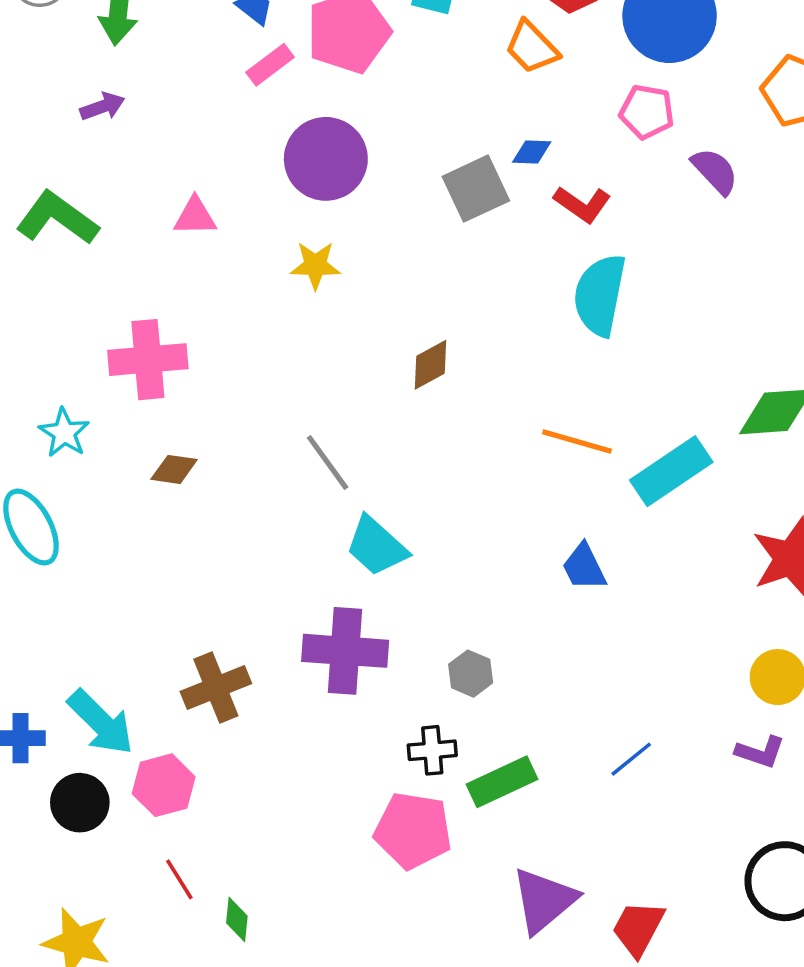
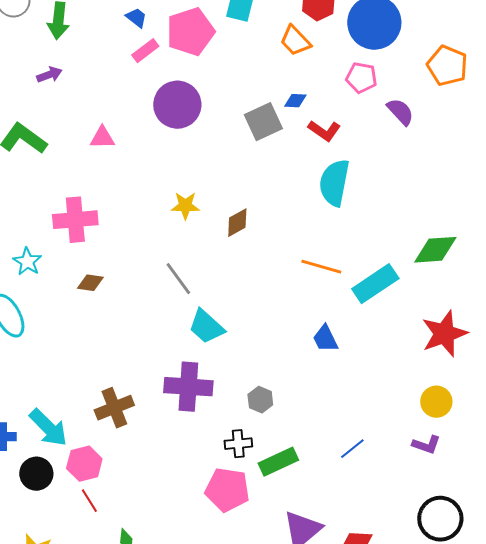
yellow star: (315, 265) -> (185, 206), moved
red line: (179, 879) -> (89, 501), moved

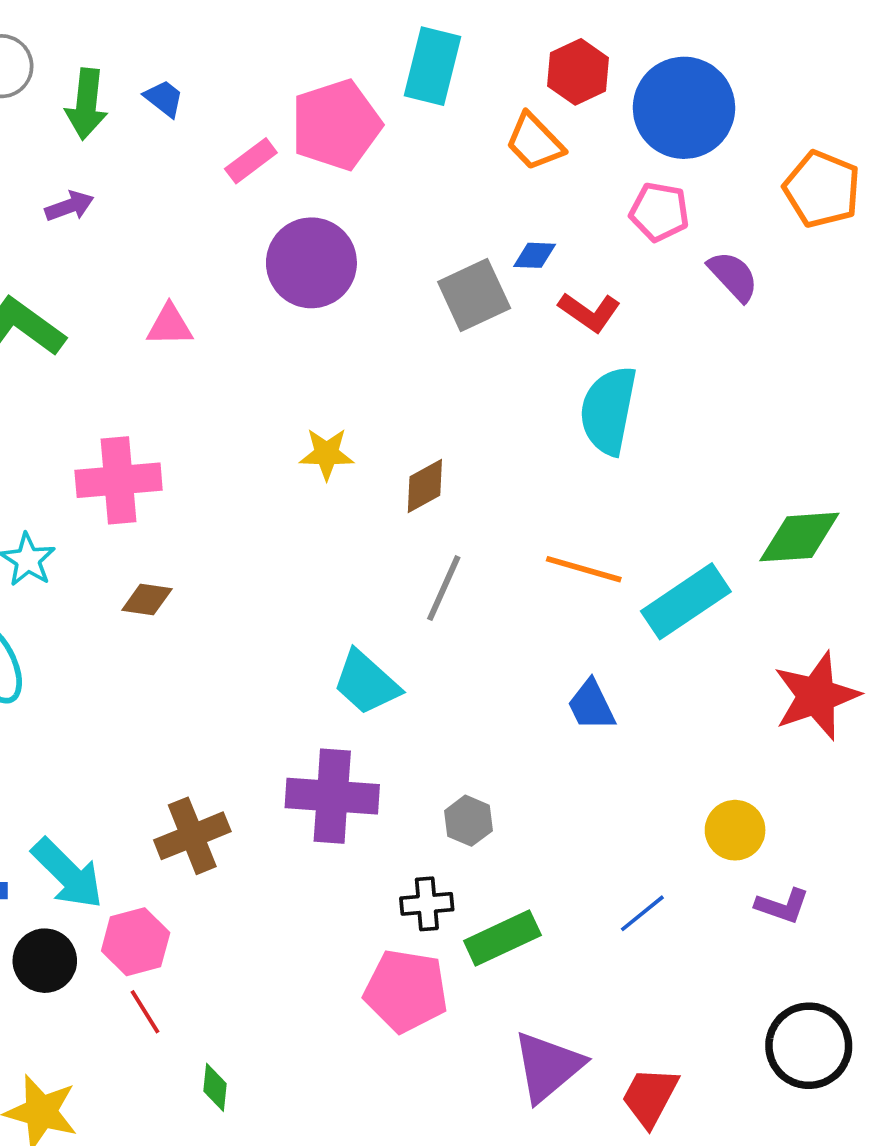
blue trapezoid: (136, 18) -> (164, 98), moved
gray line: (178, 279) -> (444, 588), moved, turned 60
yellow circle: (436, 402) -> (735, 830), moved

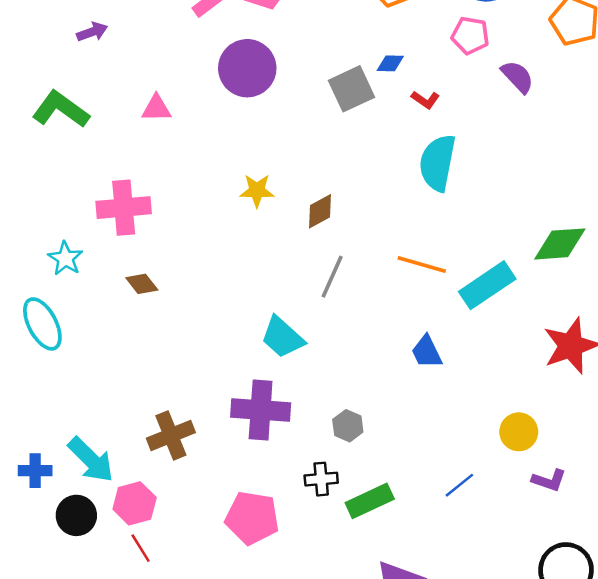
red L-shape: (589, 312) -> (425, 100), size x0.7
brown diamond: (147, 599) -> (142, 284), turned 44
pink pentagon: (406, 991) -> (252, 518), moved

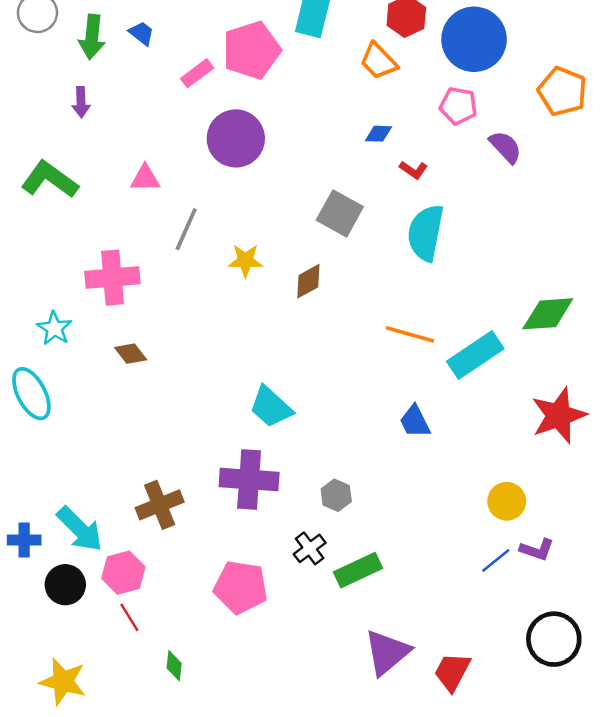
purple arrow: (92, 32) -> (81, 102), turned 108
gray square: (351, 89) -> (340, 213), moved, turned -36
gray line: (332, 277) -> (186, 229), moved
black cross: (321, 479) -> (310, 548), turned -32
blue line: (459, 485) -> (496, 561), moved

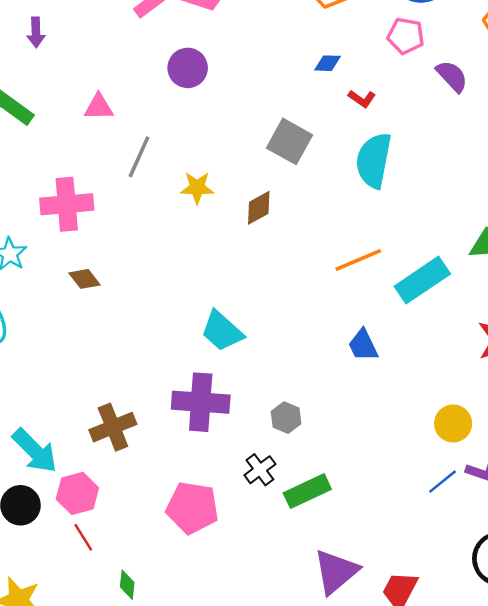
purple circle: (236, 138) -> (188, 68), size x0.7
orange line: (410, 334) -> (358, 260), turned -39

